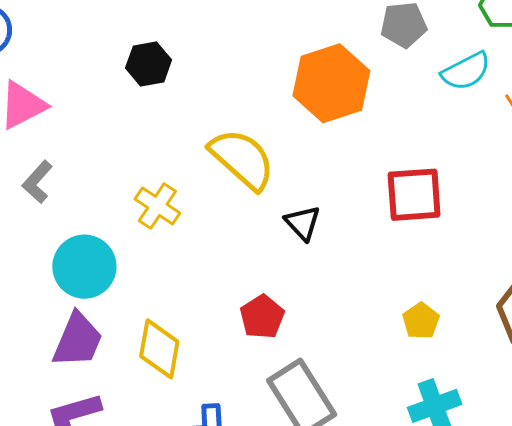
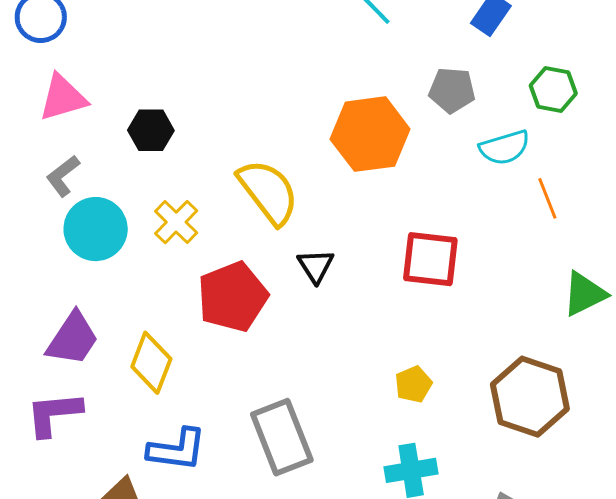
black hexagon: (149, 64) -> (151, 130), moved
cyan circle: (84, 267) -> (96, 229), moved
red pentagon: (262, 317) -> (233, 297), moved, size x1.6

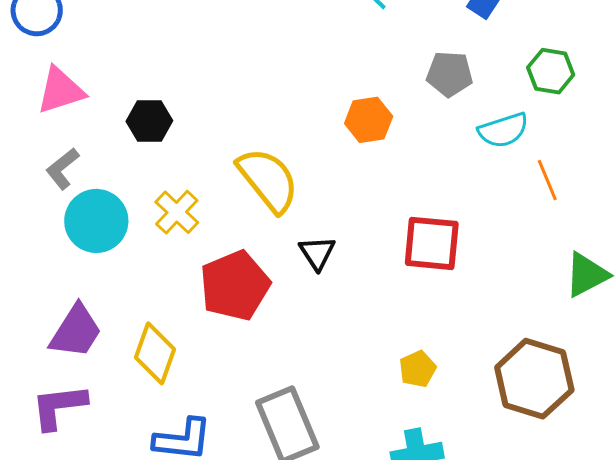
orange hexagon: (370, 134) -> (369, 120), size x0.6

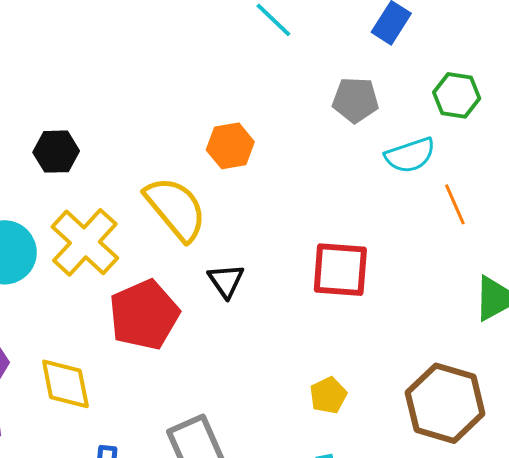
orange hexagon: (369, 120) -> (230, 146), moved
yellow cross: (177, 212) -> (85, 242), size x1.5
yellow diamond: (155, 353) -> (65, 384), turned -30

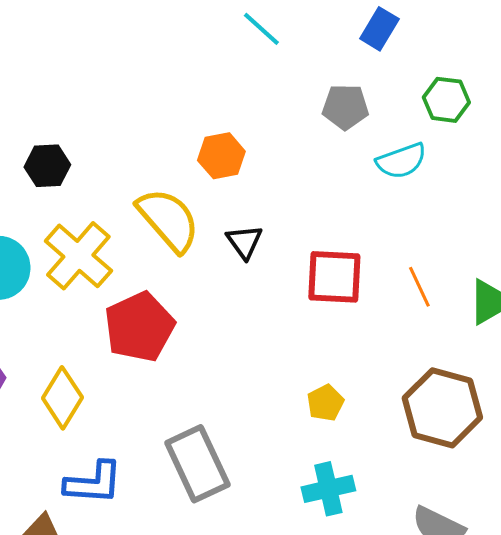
orange line: (455, 204) -> (419, 287), moved
black triangle: (226, 281) -> (244, 242), moved
yellow diamond: (65, 384) -> (62, 398), turned 44

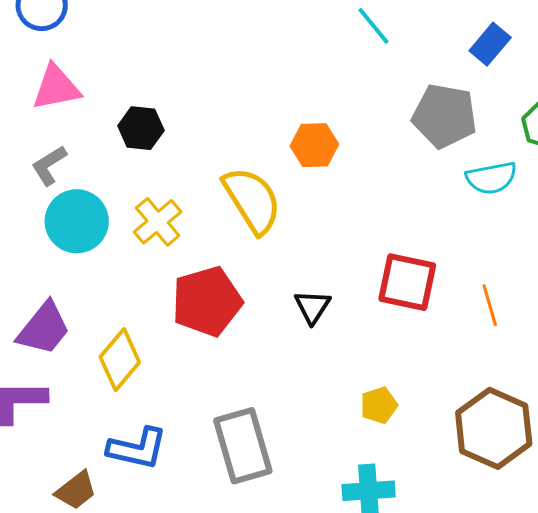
gray pentagon: (345, 107) -> (444, 116), size x1.4
black triangle: (244, 242) -> (312, 307), moved
yellow cross: (78, 256) -> (158, 222), size x0.7

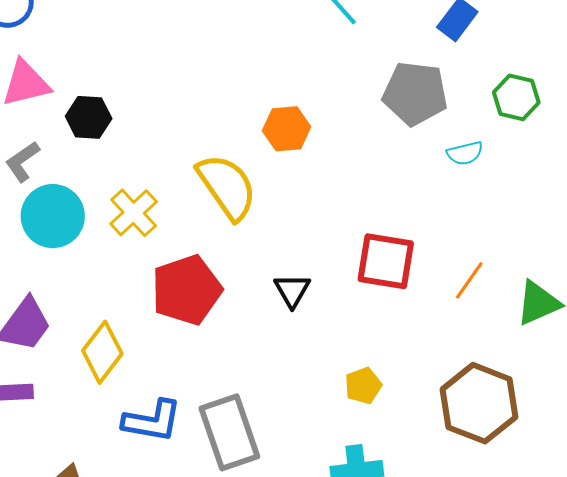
black hexagon: (141, 128) -> (89, 117), moved
cyan semicircle: (491, 178) -> (465, 153), size x0.7
orange line: (490, 305) -> (469, 280), turned 54
blue L-shape: (137, 448) -> (152, 421), moved

